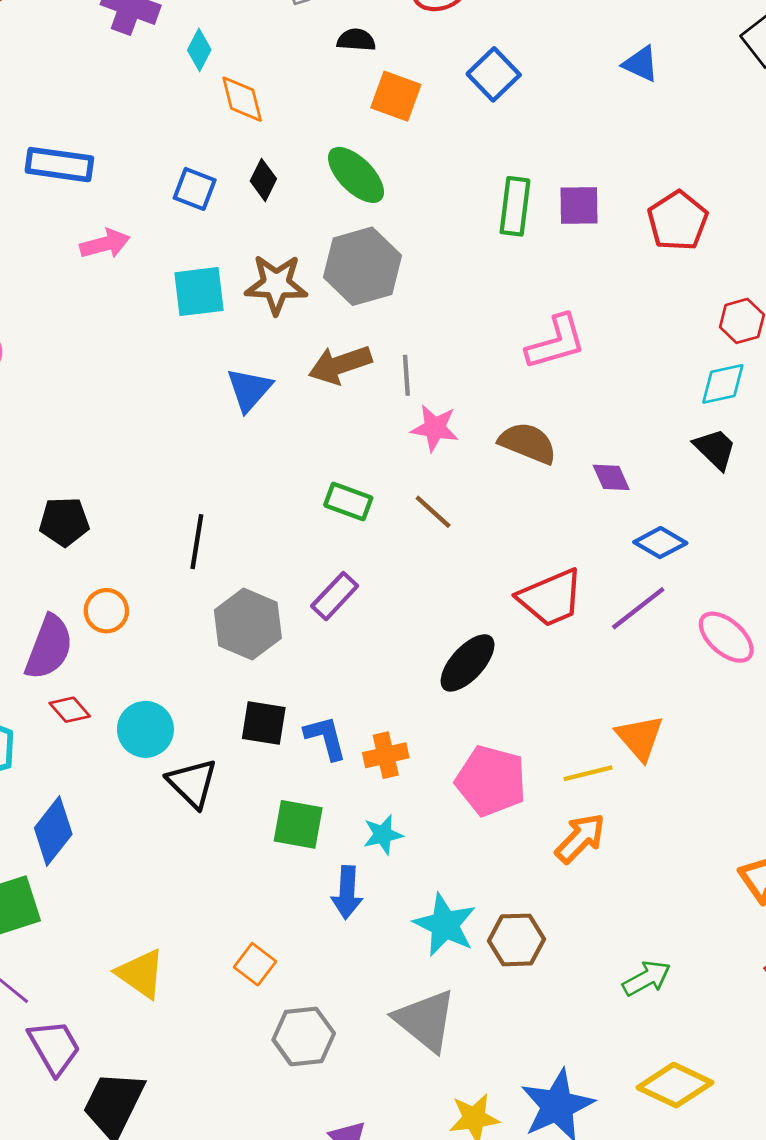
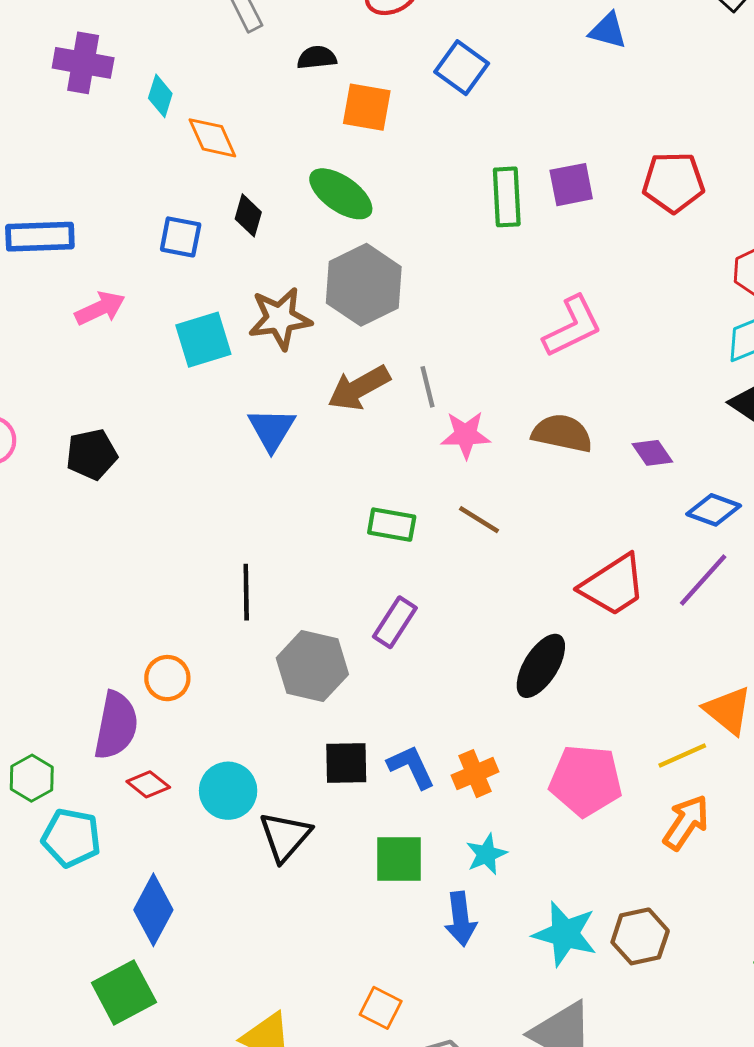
red pentagon: (678, 221) -> (673, 182), turned -30
black pentagon: (64, 522) -> (92, 454), moved
black triangle: (192, 783) -> (285, 836), turned 36

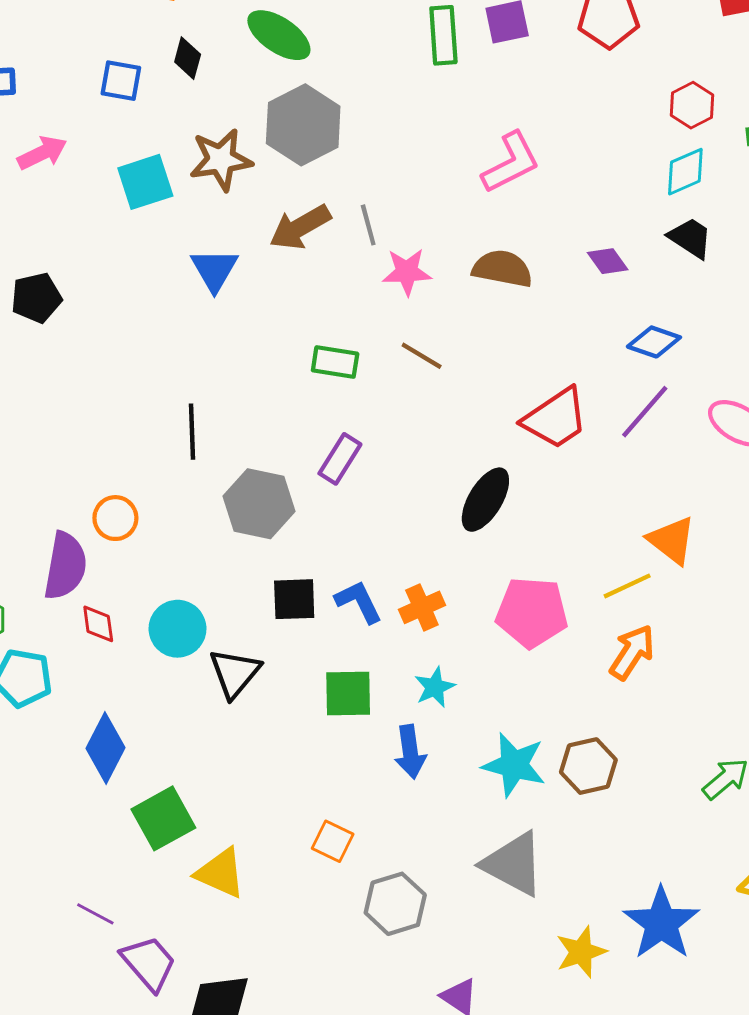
purple diamond: (652, 453) -> (608, 261), moved
red diamond: (148, 784) -> (98, 624), turned 45
green square: (124, 992) -> (163, 818), moved

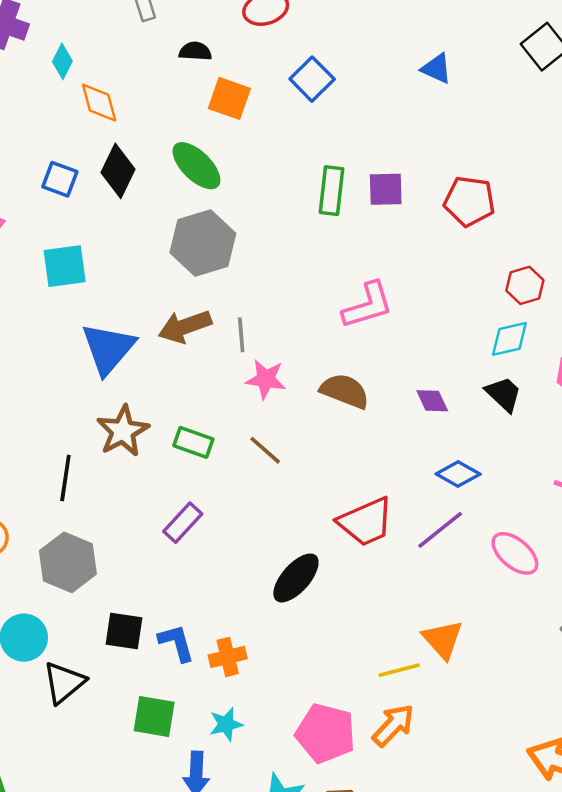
black diamond: (188, 58) -> (118, 171), size x1.5
brown star: (221, 160) -> (123, 431), moved, turned -30
blue triangle: (214, 270) -> (108, 349), size x1.4
gray hexagon: (259, 504) -> (68, 562), moved
pink pentagon: (532, 612) -> (326, 733), moved

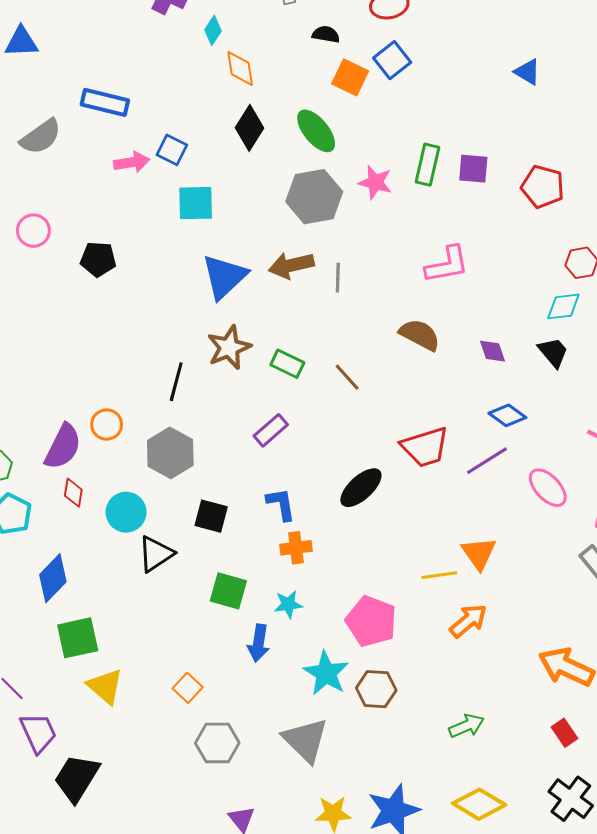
blue square: (312, 79) -> (392, 60), moved
blue square: (60, 179) -> (172, 150), moved
pink star: (266, 379) -> (375, 182), moved
blue L-shape: (176, 643) -> (281, 504), moved
orange arrow: (393, 725) -> (468, 621), moved

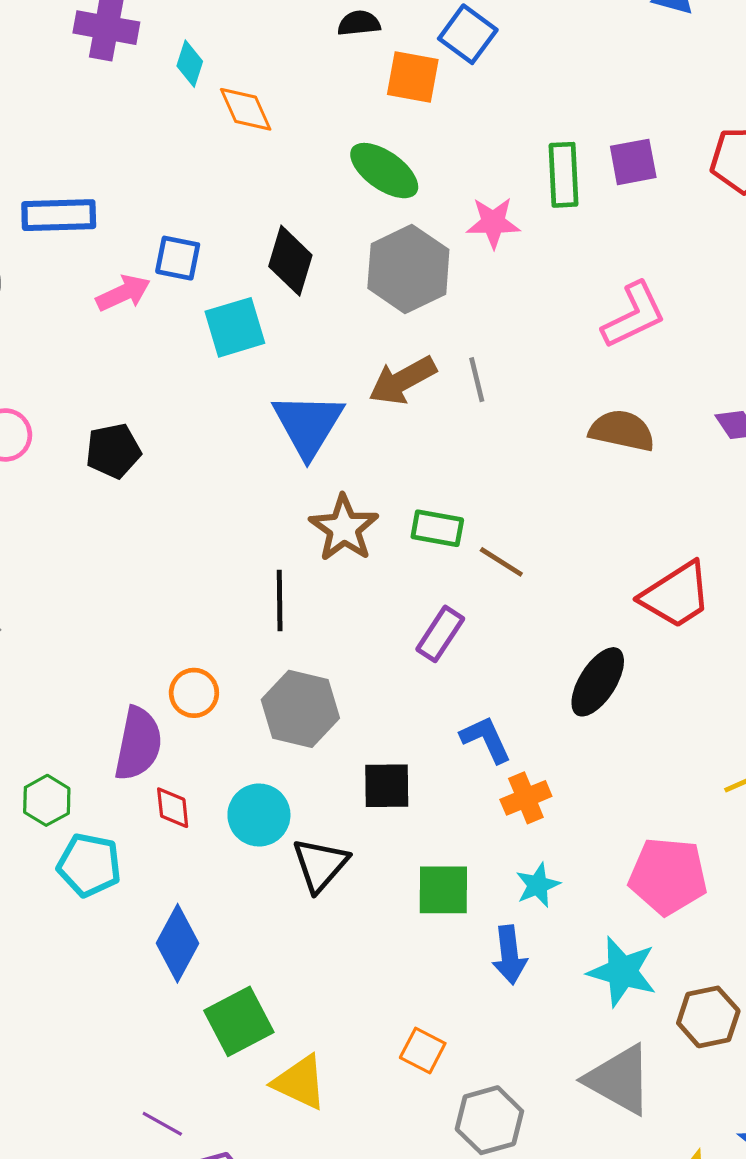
black diamond: (250, 128) -> (290, 261), moved
brown line: (347, 377) -> (501, 562), moved
brown hexagon: (376, 689) -> (708, 1017), moved

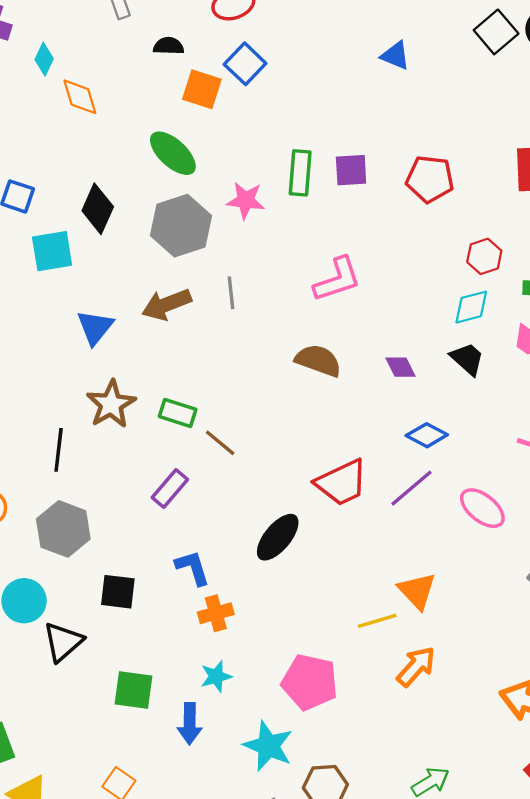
gray line: (477, 380) -> (231, 293), moved
blue triangle: (308, 425) -> (95, 327), size x0.7
green square: (443, 890) -> (134, 690), moved

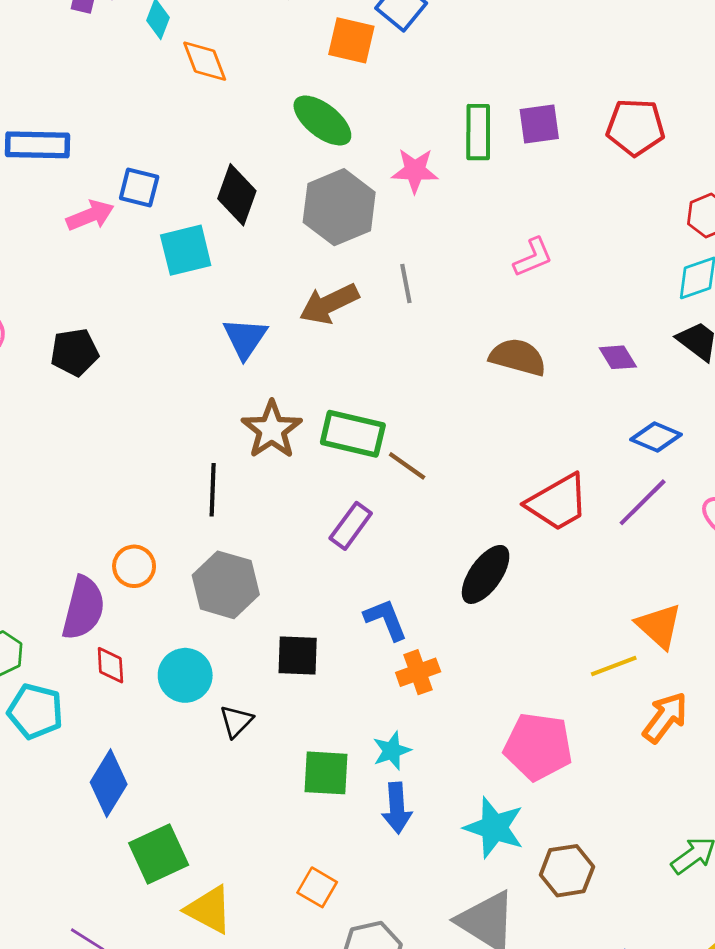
pink L-shape: (337, 279) -> (533, 257), size x0.7
green rectangle: (178, 413) -> (353, 434), size x1.4
black triangle: (63, 642) -> (236, 721), size x0.7
cyan star: (216, 676) -> (392, 751), moved

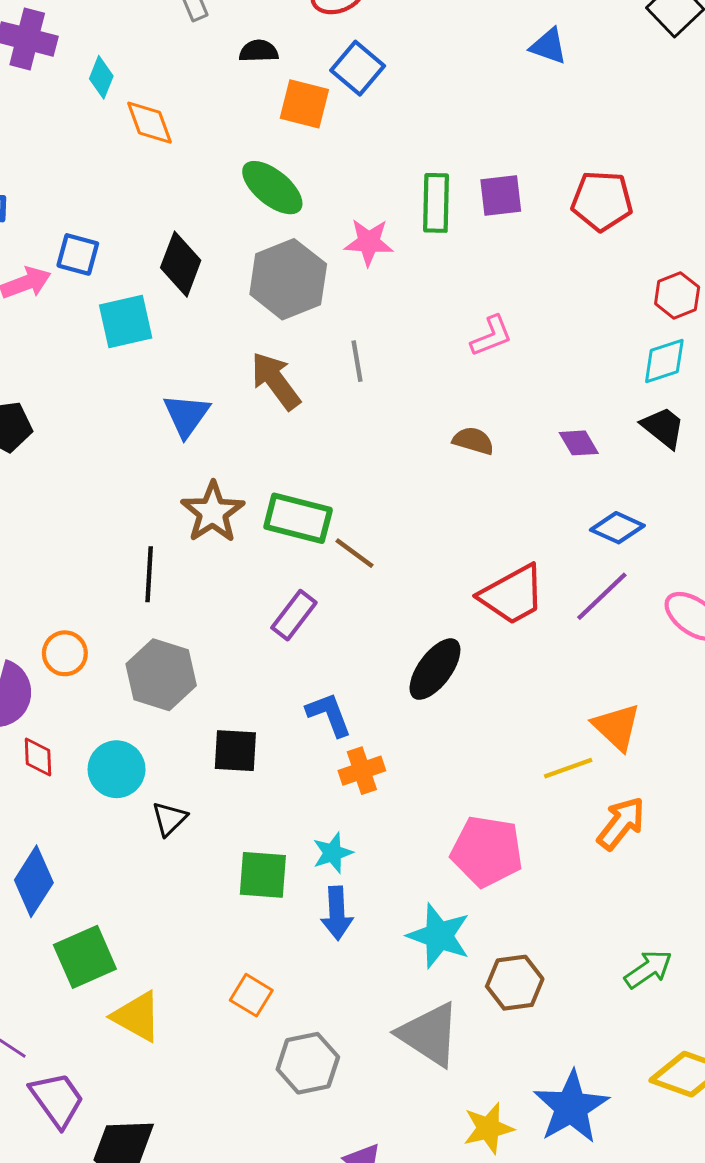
brown arrow: (329, 304) -> (276, 381), turned 78
brown semicircle: (518, 357) -> (473, 441), size x0.7

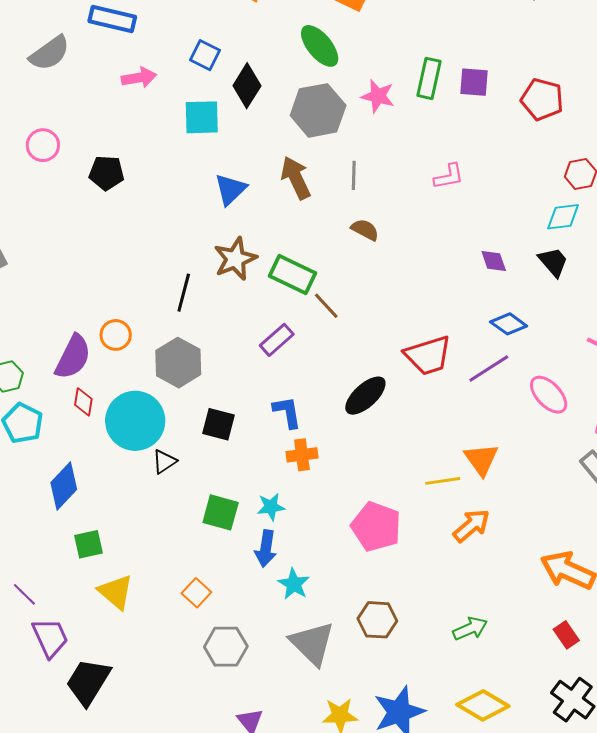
blue square: (78, 254) -> (205, 55), moved
brown semicircle: (473, 441) -> (365, 230), moved
cyan circle: (117, 769) -> (135, 421), size x1.5
cyan star: (439, 936) -> (294, 584), moved, size x0.7
green square: (85, 957) -> (88, 544), size x0.7

